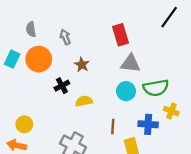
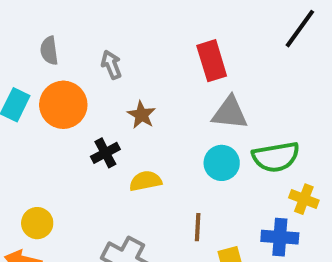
blue cross: (148, 124) -> (280, 237), moved

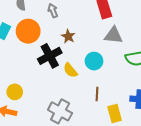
black cross: (105, 153) -> (50, 56), size x1.6
cyan circle: (222, 163) -> (94, 61), moved
yellow semicircle: (145, 181) -> (70, 70), turned -119

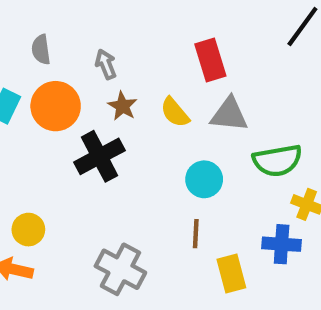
brown star: (68, 36) -> (123, 106), moved
cyan circle: (94, 61) -> (204, 179), moved
yellow semicircle: (70, 70) -> (175, 112), moved

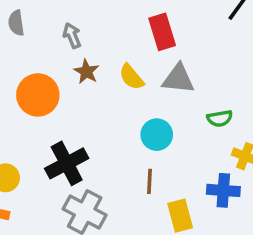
orange circle: (56, 106) -> (38, 95), moved
black cross: (100, 156) -> (67, 163), moved
green semicircle: (277, 160) -> (220, 118), size x0.6

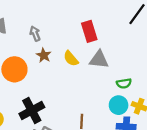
cyan circle: (157, 135) -> (119, 105), moved

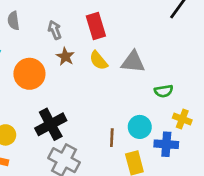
red rectangle: (89, 31) -> (96, 26), moved
cyan circle: (119, 105) -> (140, 127), moved

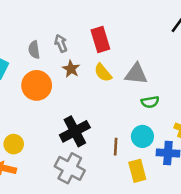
gray semicircle: (13, 21) -> (34, 50), moved
green semicircle: (164, 91) -> (150, 102), moved
black cross: (51, 124) -> (75, 131), moved

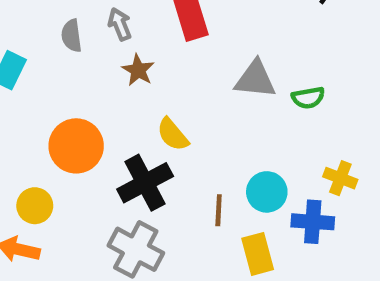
yellow semicircle: (103, 73) -> (173, 134), moved
orange circle: (37, 85) -> (76, 146), moved
green semicircle: (150, 102) -> (308, 98), moved

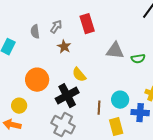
gray arrow: (120, 24) -> (56, 27), turned 56

